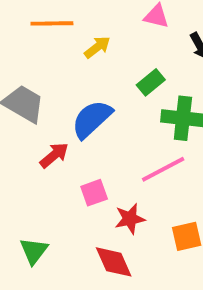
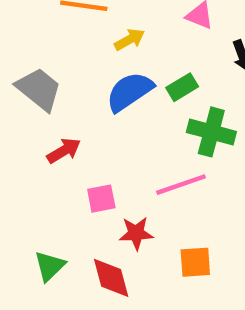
blue semicircle: (92, 119) -> (130, 92), moved
green triangle: (34, 251) -> (50, 266), moved

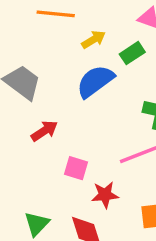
green rectangle: (182, 87) -> (132, 53), moved
pink square: (101, 199) -> (76, 168), turned 30

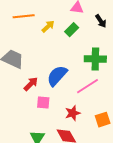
blue semicircle: (95, 81) -> (57, 76), moved
pink square: (76, 168) -> (43, 103), moved

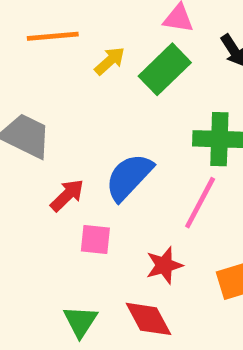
green rectangle: (72, 30) -> (165, 69), size x1.5
pink line: (88, 86) -> (200, 203), turned -30

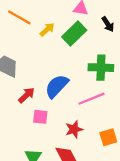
orange line: (53, 36) -> (19, 17), turned 35
pink line: (200, 203) -> (92, 99), turned 40

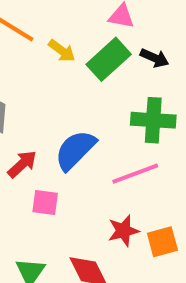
black arrow: (108, 24) -> (155, 58), moved, turned -35
yellow arrow: (47, 29) -> (62, 51), turned 77
red star: (74, 129) -> (123, 231), moved

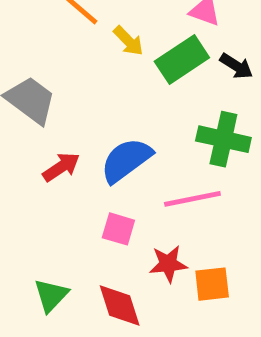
pink square: (45, 202) -> (118, 229), moved

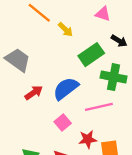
green rectangle: (182, 59) -> (91, 55), moved
pink square: (118, 229) -> (63, 123), turned 35

